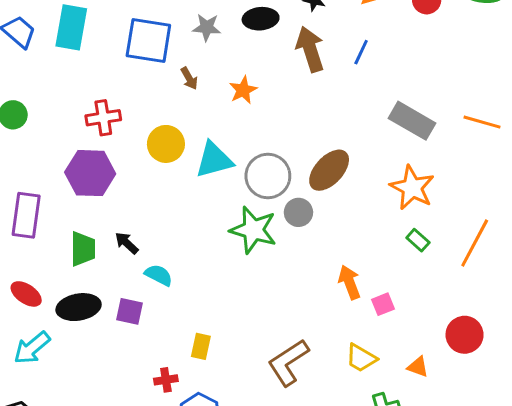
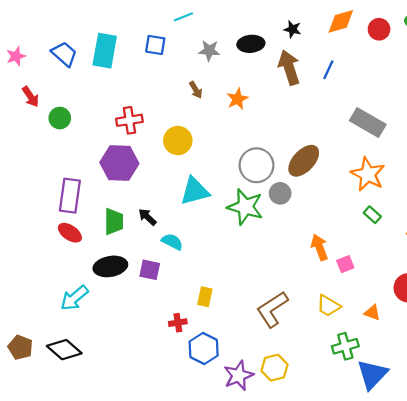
blue square: (148, 41) -> (155, 45), moved, size x0.6
cyan triangle: (214, 160) -> (195, 191), moved
red ellipse: (26, 294) -> (70, 233), moved

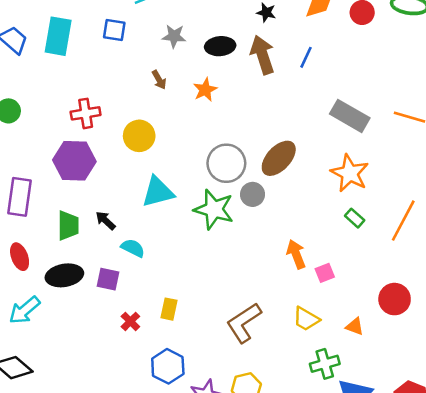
black ellipse: (251, 44) -> (220, 46), moved
red ellipse: (70, 233) -> (20, 257), moved, turned 35
red cross: (178, 323) -> (130, 321), moved, turned -36

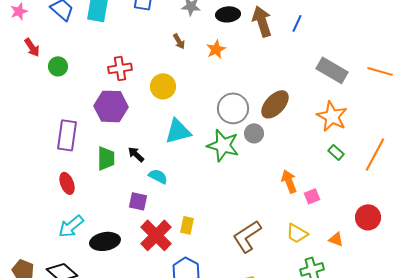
black ellipse: (64, 275) -> (105, 241), moved
red cross: (130, 321) -> (156, 235), size x2.0

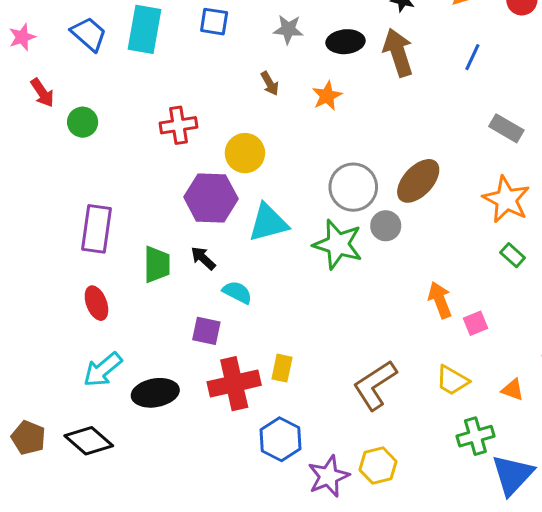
blue line: (297, 23) -> (472, 57), moved
gray rectangle: (332, 70) -> (506, 128), size x0.7
purple hexagon: (111, 106) -> (211, 198), moved
red cross: (156, 235) -> (234, 384), turned 32

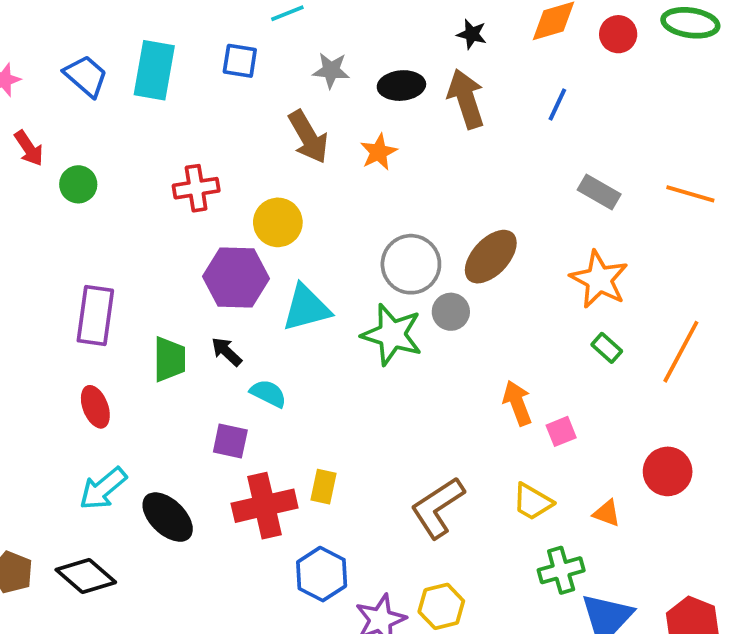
brown arrow: (270, 83) -> (308, 137), size x1.8
black ellipse: (155, 393) -> (168, 517), turned 54

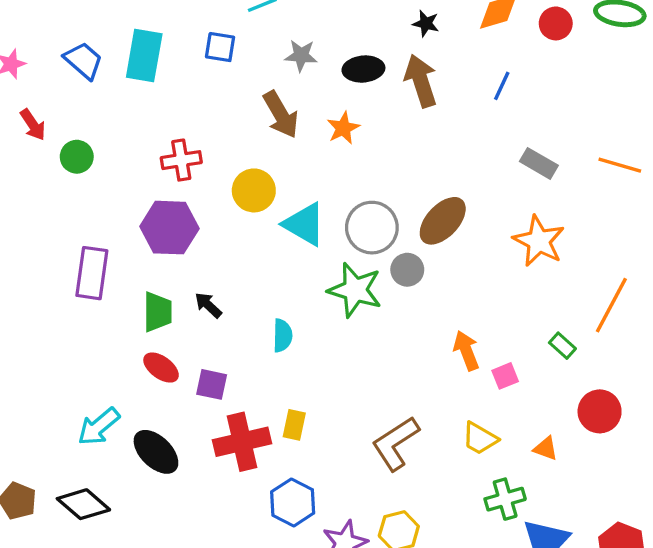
purple hexagon: (236, 278) -> (169, 228), moved
cyan triangle: (306, 308) -> (304, 224), moved, turned 45
green rectangle: (607, 348) -> (562, 346), moved
cyan semicircle: (268, 393) -> (282, 335), moved, turned 64
red ellipse: (95, 407) -> (161, 368), moved, turned -33

